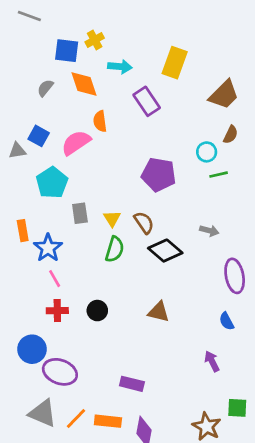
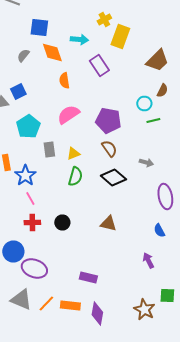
yellow cross: (95, 40) -> (104, 20), moved
blue square: (39, 136) -> (18, 92), turned 35
pink semicircle: (76, 143) -> (68, 114), moved
yellow triangle: (112, 219) -> (73, 154), turned 40
brown semicircle: (144, 223) -> (109, 148), moved

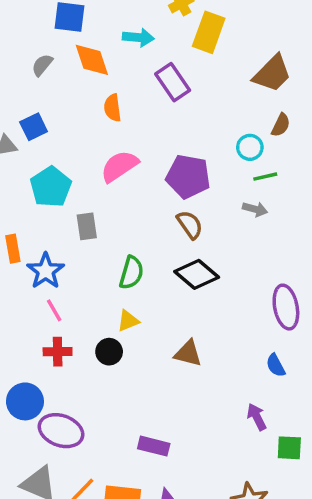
yellow triangle: (73, 154) -> (128, 321), moved
gray arrow: (146, 162) -> (255, 209), moved
green square: (167, 296) -> (289, 448), moved

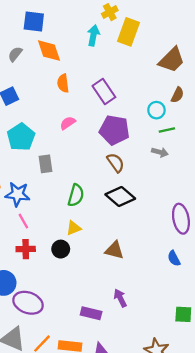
cyan arrow: (138, 37) -> (93, 35), moved, turned -84
purple rectangle: (173, 82) -> (104, 91), moved
pink semicircle: (119, 166) -> (68, 123), size x0.6
blue star: (46, 271) -> (18, 194), turned -30
purple arrow: (257, 417) -> (120, 298), moved

